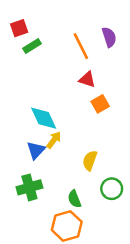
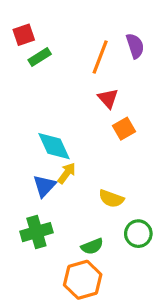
orange line: (81, 46) -> (100, 57), turned 48
red triangle: (87, 79) -> (108, 98), turned 30
yellow semicircle: (90, 160) -> (111, 199), turned -90
green semicircle: (74, 199) -> (92, 246), turned -90

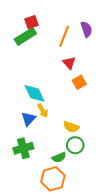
red square: (24, 35) -> (32, 22), moved
green rectangle: (40, 57) -> (25, 36), size x1.5
yellow arrow: (67, 173) -> (43, 111), turned 112
green circle: (138, 234) -> (75, 145), moved

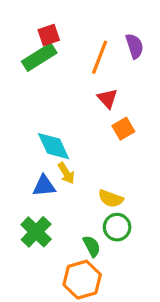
blue triangle: (28, 119) -> (44, 186), turned 42
green cross: (23, 148) -> (36, 232), turned -30
green semicircle: (59, 157) -> (92, 246), turned -96

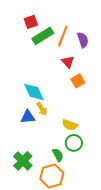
purple semicircle: (135, 46) -> (83, 40), moved
green rectangle: (39, 57) -> (43, 36), moved
green cross: (36, 232) -> (23, 161), moved

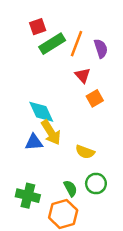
yellow arrow: (42, 109) -> (51, 132), size x1.5
green circle: (74, 143) -> (96, 184), moved
green cross: (23, 161) -> (28, 196), turned -30

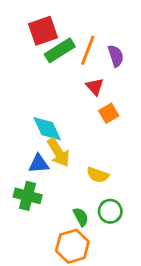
red square: (38, 27) -> (43, 31), size x1.5
green cross: (28, 196) -> (28, 196), moved

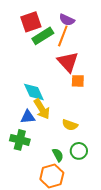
purple semicircle: (116, 56) -> (67, 20), moved, turned 133
red triangle: (95, 87) -> (68, 62), size x1.6
orange square: (109, 113) -> (78, 81), turned 32

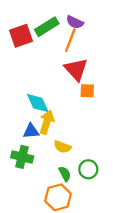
red square: (31, 22) -> (21, 36), moved
green rectangle: (43, 36) -> (47, 27), moved
yellow arrow: (42, 109) -> (47, 122), turned -130
yellow semicircle: (70, 125) -> (62, 147), moved

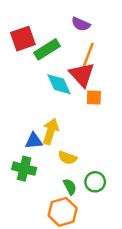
green rectangle: (47, 27) -> (47, 49), moved
orange line: (70, 40) -> (88, 55), moved
cyan diamond: (38, 103) -> (59, 84), moved

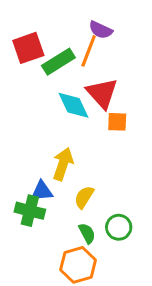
orange line: (88, 55) -> (89, 51), moved
blue triangle: (34, 141) -> (42, 191), moved
yellow semicircle: (67, 158) -> (84, 197), turned 102

